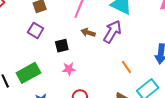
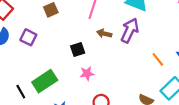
purple square: (36, 30) -> (28, 37), moved
orange line: (126, 67) -> (158, 59), moved

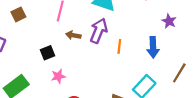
orange line: (158, 59) -> (119, 46), moved, turned 48

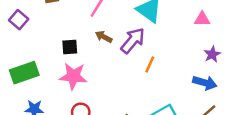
blue arrow: (153, 47) -> (205, 83), moved, turned -90
pink star: (58, 76) -> (73, 76), size x1.6

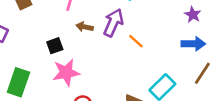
orange line: (150, 65) -> (136, 41), turned -56
green rectangle: (24, 73) -> (18, 82), turned -36

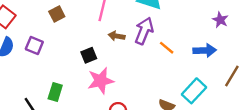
blue arrow: (193, 44) -> (205, 50), moved
green rectangle: (18, 82) -> (55, 92), size x0.7

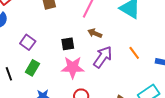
purple arrow: (144, 31) -> (103, 57), moved
purple square: (34, 45) -> (28, 42), moved

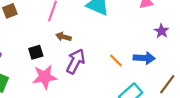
orange line: (134, 53) -> (116, 60), moved

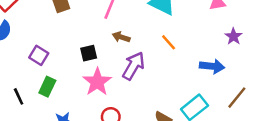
orange line: (116, 60) -> (169, 42), moved
pink star: (45, 77) -> (97, 82), turned -30

